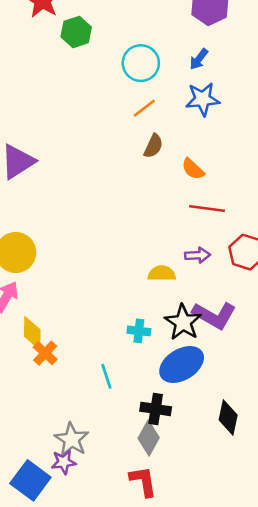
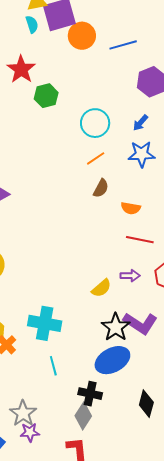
orange semicircle: (193, 169) -> (131, 208), turned -36
yellow semicircle: (162, 273) -> (101, 288), turned 135
cyan cross: (139, 331) -> (45, 323), moved, size x1.8
purple star: (64, 462) -> (30, 432), moved

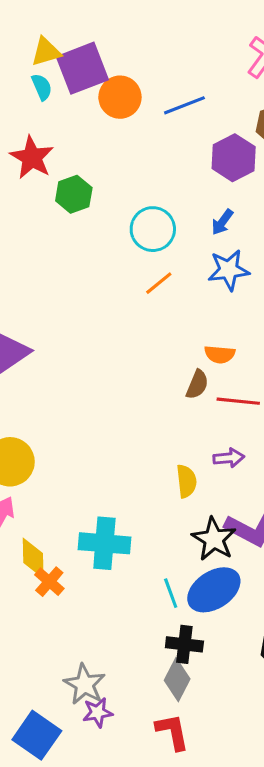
brown semicircle: (101, 188) -> (197, 384), moved
yellow semicircle: (101, 288) -> (186, 481), turned -50
cyan line: (53, 366) -> (171, 593), moved

